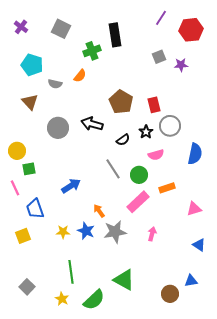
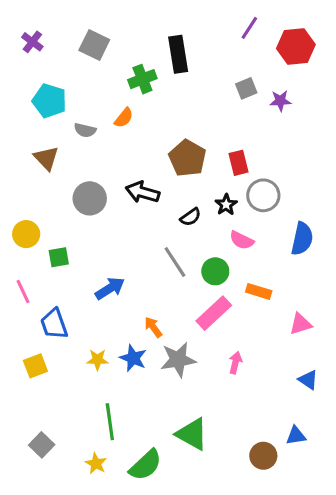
pink semicircle: (156, 155) -> (242, 240), turned 42
green square: (29, 169) -> (59, 257), moved
orange rectangle: (167, 188) -> (259, 291), turned 35

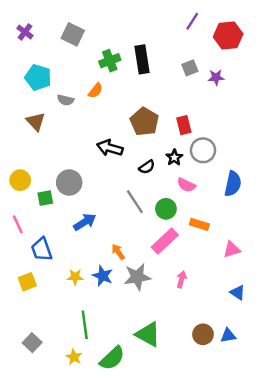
black rectangle: (178, 54) -> (142, 59), moved
gray circle: (90, 198) -> (69, 183), moved
brown circle: (263, 456) -> (203, 334), moved

